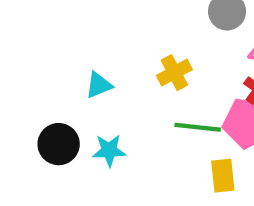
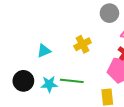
green line: (198, 127) -> (72, 81), moved

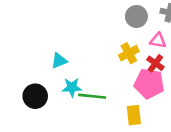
yellow cross: (83, 44) -> (129, 53), moved
cyan star: (49, 84) -> (72, 87), moved

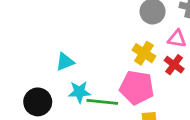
yellow cross: (129, 53) -> (144, 53), turned -30
pink pentagon: (149, 84) -> (137, 88), moved

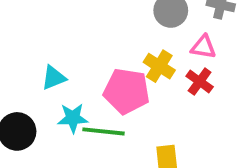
pink pentagon: (137, 88) -> (127, 91), moved

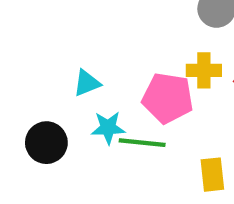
yellow cross: (159, 66) -> (204, 70), turned -32

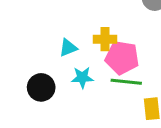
yellow cross: (204, 70) -> (105, 39), moved
green line: (142, 143) -> (126, 82), moved

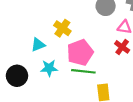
yellow cross: (105, 39) -> (62, 28), moved, turned 35
pink pentagon: (122, 58) -> (80, 53), turned -30

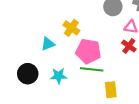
pink pentagon: (80, 53) -> (88, 51), turned 30
cyan star: (49, 68) -> (59, 76), moved

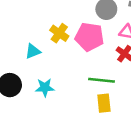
pink pentagon: (88, 51) -> (89, 37), moved
green line: (92, 69) -> (101, 80), moved

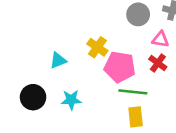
yellow cross: (59, 33) -> (97, 47), moved
pink pentagon: (89, 37) -> (120, 67), moved

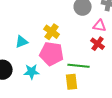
pink pentagon: (120, 67) -> (52, 54), moved
yellow rectangle: (136, 117) -> (72, 82), moved

